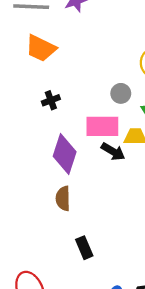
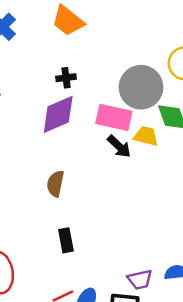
gray circle: (121, 93) -> (141, 87), size x2.0
purple diamond: (65, 154) -> (58, 114), moved, turned 36

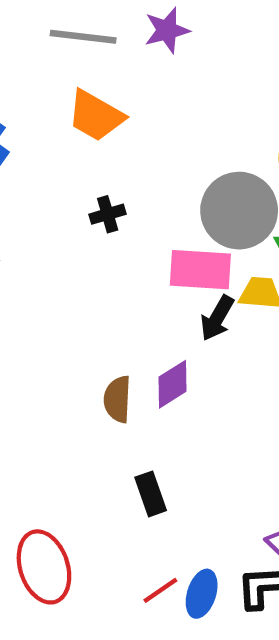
purple diamond: (58, 114) -> (173, 384), moved, size x0.7
black arrow: (119, 146) -> (217, 318), turned 85

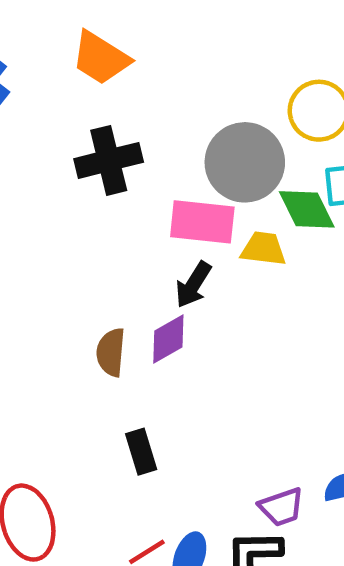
black cross: (108, 214) -> (109, 160), size x1.8
black arrow: (217, 318) -> (193, 285), moved

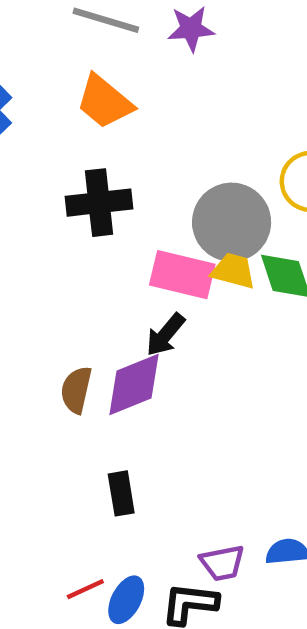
yellow trapezoid: (263, 249) -> (233, 271), moved
purple diamond: (168, 339) -> (134, 385), size x1.4
black rectangle: (141, 452) -> (121, 493), moved

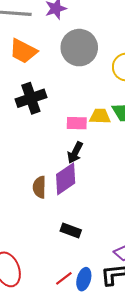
gray circle: (232, 222) -> (79, 48), moved
pink rectangle: (182, 275) -> (77, 123), size x0.7
black rectangle: (121, 493) -> (71, 231), turned -48

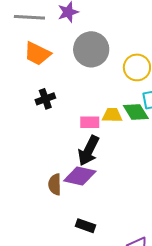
black cross: (31, 98) -> (45, 99), size x0.7
black arrow: (75, 153) -> (89, 151), size x1.4
purple diamond: (66, 179) -> (80, 176), turned 48

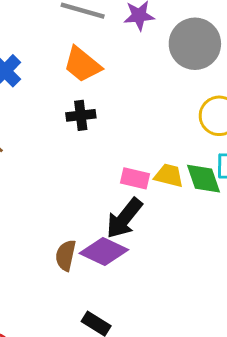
gray circle: (91, 49) -> (195, 44), moved
black cross: (45, 99) -> (81, 115), moved

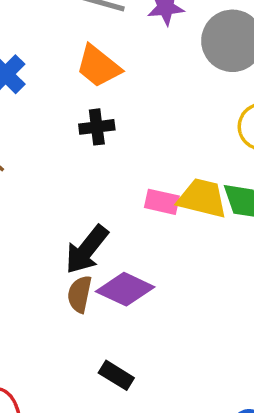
yellow trapezoid: (169, 176) -> (202, 198), size x1.4
black arrow: (124, 218) -> (87, 250), moved

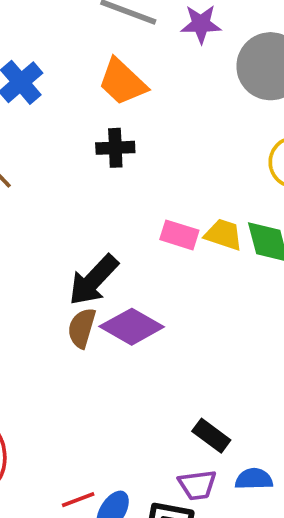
yellow trapezoid: (202, 198) -> (223, 235), size x0.7
black rectangle: (116, 375) -> (211, 436), moved

